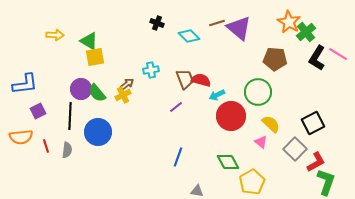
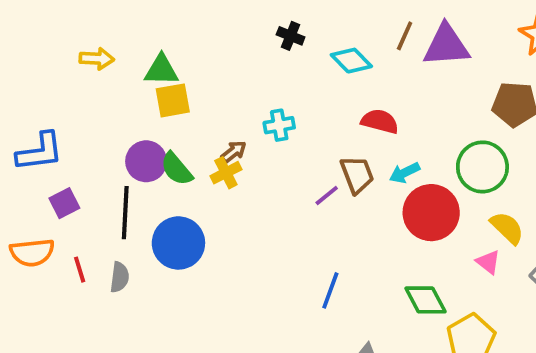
brown line: (217, 23) -> (405, 36), turned -49
purple triangle: (239, 28) -> (446, 45), turned -44
green triangle: (89, 41) -> (161, 70), turned -30
brown trapezoid: (185, 79) -> (357, 175), moved
red semicircle: (201, 80) -> (380, 121), moved

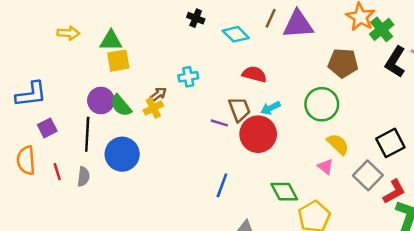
purple line: (327, 195) -> (219, 123), turned 56
red circle: (431, 213) -> (258, 134), moved
orange semicircle: (32, 252) -> (26, 160), turned 92

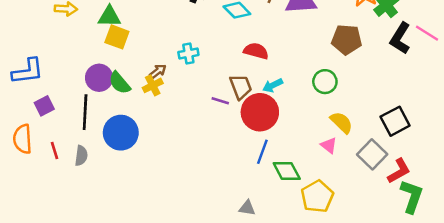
yellow square: (118, 61) -> (117, 37), turned 30
green circle: (322, 104) -> (325, 82), size x0.7
blue line: (222, 185) -> (262, 152), moved

